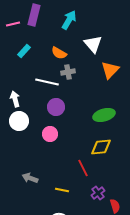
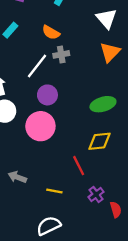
white triangle: (93, 44) -> (106, 19), moved
white line: (47, 82) -> (37, 66), turned -65
pink circle: (50, 134) -> (40, 126), size x1.6

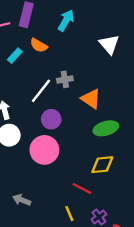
orange semicircle: (51, 32) -> (39, 45), moved
orange triangle: (110, 52) -> (91, 99), moved, turned -40
red line: (79, 166) -> (82, 189), turned -36
yellow line: (54, 191) -> (69, 214), moved, turned 56

